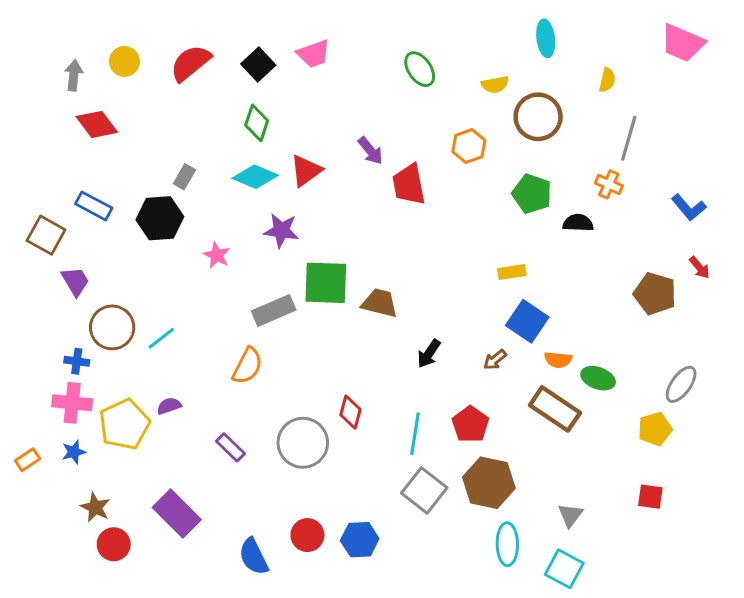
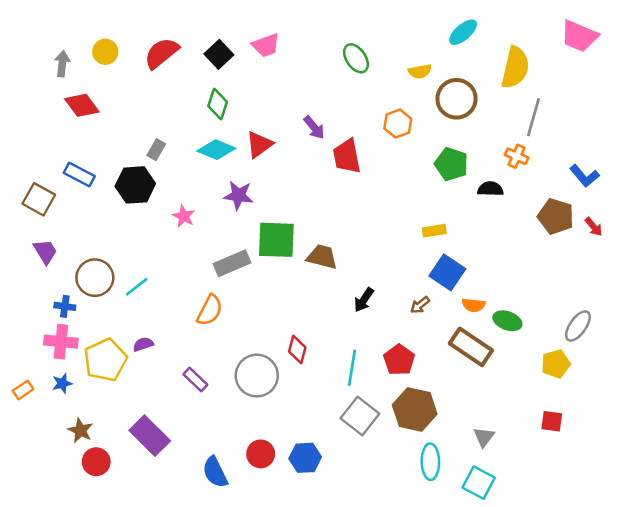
cyan ellipse: (546, 38) -> (463, 32), turned 56
yellow semicircle: (607, 80) -> (515, 67), size x2.0
purple trapezoid: (75, 281) -> (45, 252), moved
brown pentagon: (655, 294) -> (556, 216), moved

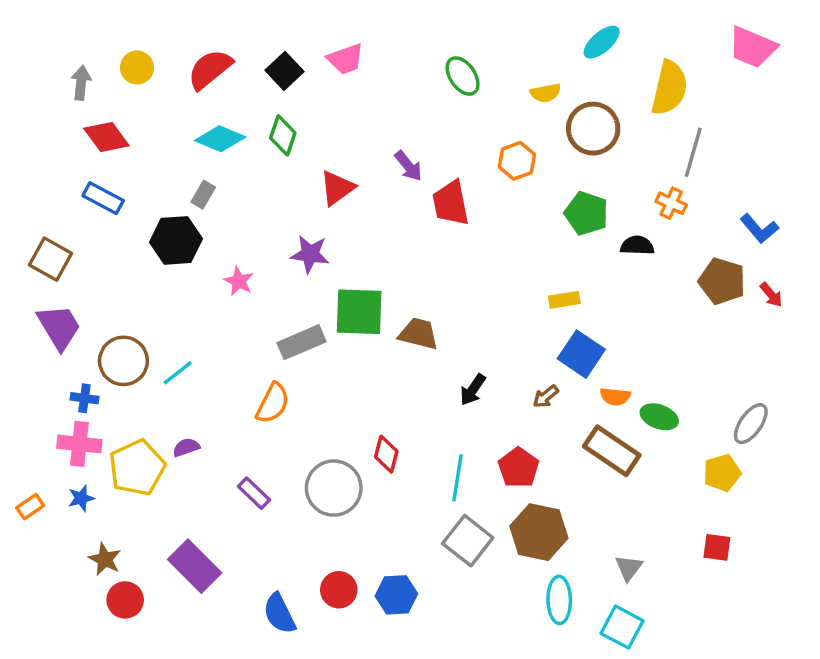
cyan diamond: (216, 150) -> (220, 139), moved
blue rectangle: (79, 175) -> (103, 198), moved
purple trapezoid: (45, 252) -> (59, 327), size x1.4

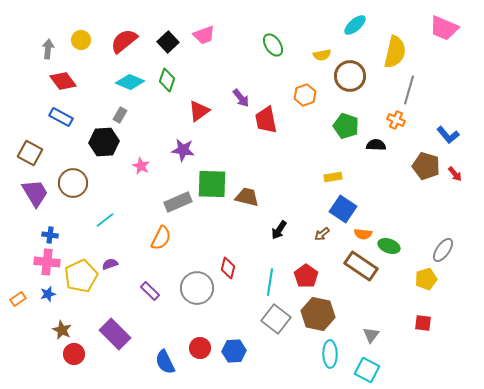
brown circle: (123, 361) -> (73, 183), moved

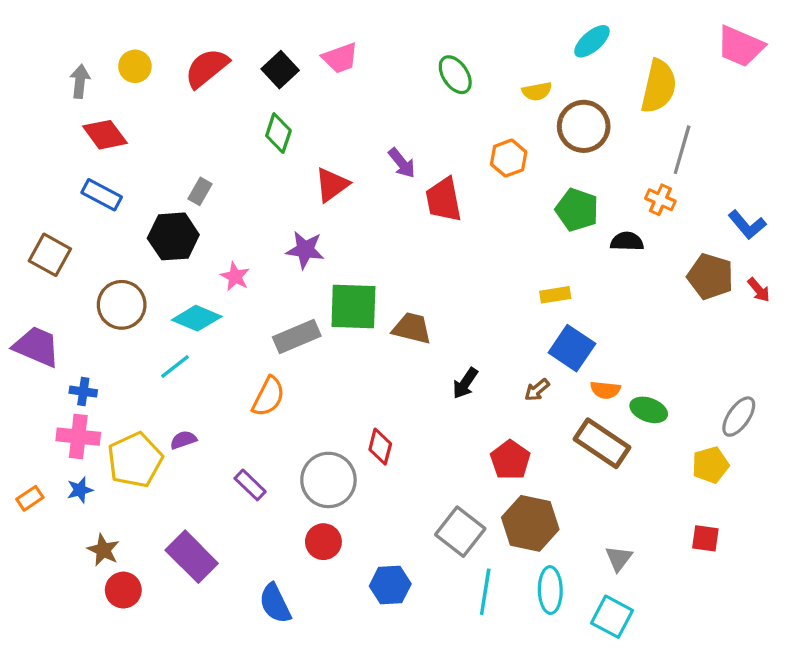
cyan diamond: (130, 82) -> (197, 318), moved
purple trapezoid: (35, 193) -> (37, 347), moved, turned -36
cyan line: (270, 282) -> (485, 592), moved
red circle: (200, 348) -> (323, 542), moved

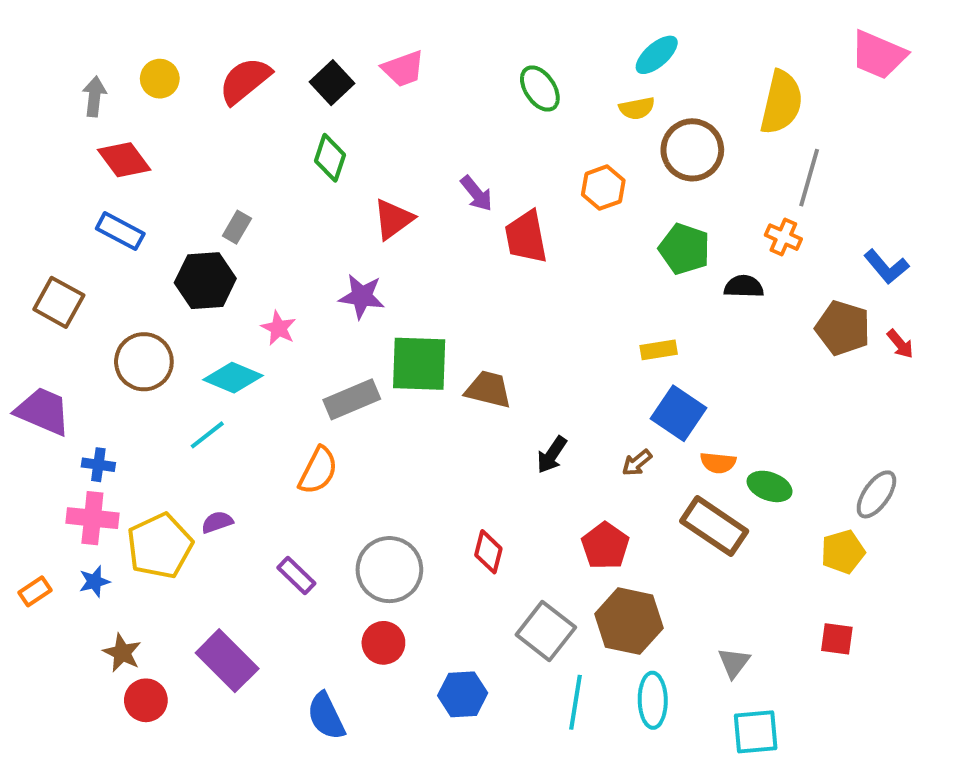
cyan ellipse: (592, 41) -> (657, 55), moved
red diamond: (380, 447) -> (488, 552), moved
cyan square: (612, 617) -> (756, 732), moved, turned -33

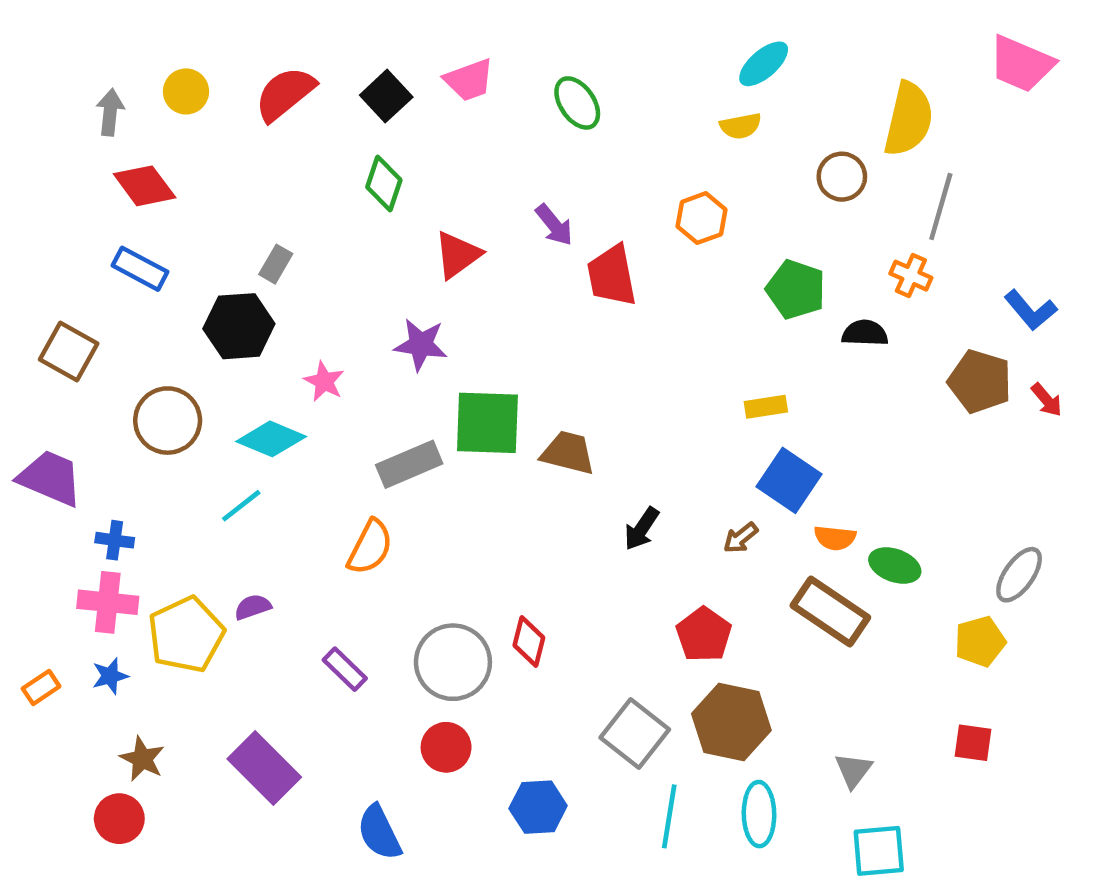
green ellipse: (540, 89) -> (577, 103), moved
brown circle: (692, 150) -> (842, 177), moved, size x0.7
red diamond: (488, 552) -> (529, 641), moved
red circle: (146, 700) -> (119, 819), moved

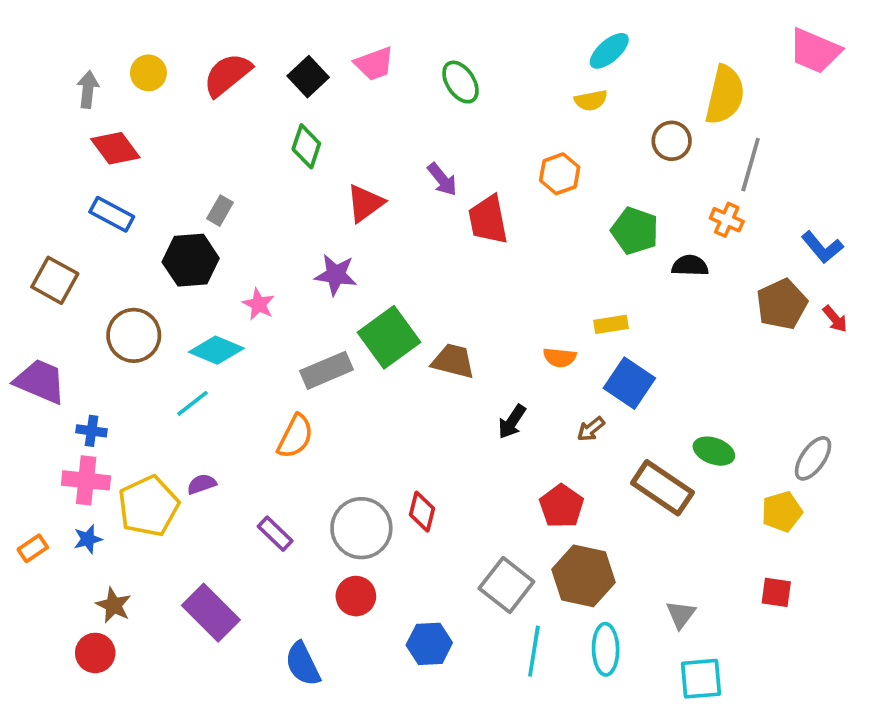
brown pentagon: (980, 381) -> (782, 304), turned 30
green square: (487, 423) -> (389, 337), turned -38
orange semicircle: (835, 538) -> (560, 357), moved

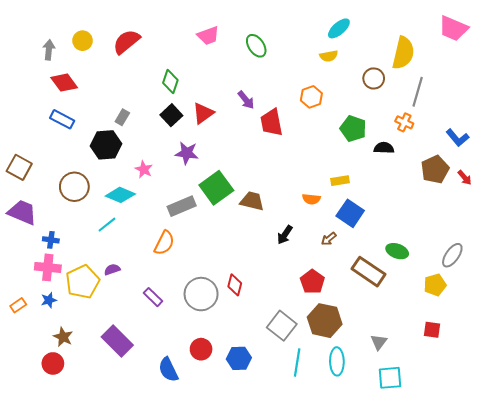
black square: (308, 77) -> (171, 115), moved
brown square: (55, 280) -> (19, 167), moved
red circle: (356, 596) -> (201, 349), moved

